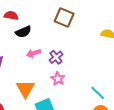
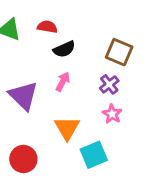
brown square: (64, 18) -> (119, 52), moved
pink arrow: (34, 53) -> (63, 82), moved, turned 136

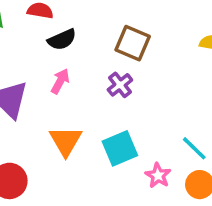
pink star: (112, 114) -> (158, 175), moved
cyan square: (94, 155) -> (120, 148), moved

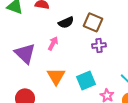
black semicircle: (62, 40) -> (66, 22), moved
purple cross: (120, 85) -> (99, 45), moved, turned 32

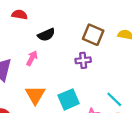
brown square: (93, 22) -> (93, 35), moved

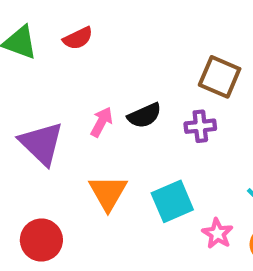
red semicircle: (20, 15) -> (78, 38), turned 144
black semicircle: (46, 35) -> (144, 115), moved

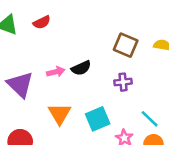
pink arrow: (102, 122) -> (56, 72), turned 48
purple cross: (200, 126) -> (123, 82), moved

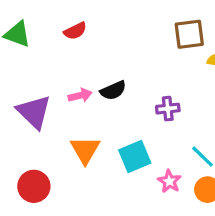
red semicircle: (42, 22) -> (75, 31), moved
brown square: (126, 45) -> (189, 34), moved, turned -30

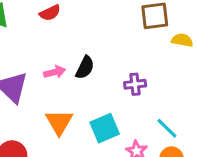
black semicircle: (113, 90) -> (85, 68), turned -40

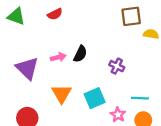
purple cross: (135, 84) -> (117, 66), turned 32
cyan line: (167, 128) -> (140, 98), turned -42

